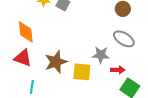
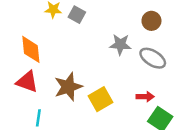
gray star: (101, 55) -> (120, 44), moved
yellow square: (82, 72) -> (100, 99), turned -36

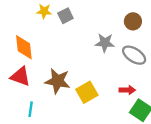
gray square: (77, 15) -> (65, 16), turned 35
brown star: (68, 87) -> (58, 81), turned 30

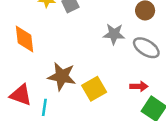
red triangle: (20, 77) -> (21, 95), moved
cyan line: (31, 109) -> (44, 107), moved

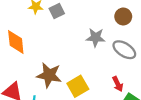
red arrow: (139, 86) -> (118, 84), turned 64

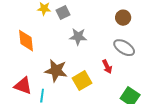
gray star: (96, 38) -> (78, 37), moved
red arrow: (118, 84) -> (107, 67), moved

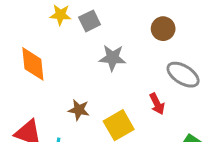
brown circle: (123, 18) -> (163, 29), moved
brown star: (56, 71) -> (79, 110), size x0.6

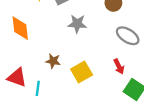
red arrow: (157, 104) -> (119, 66), moved

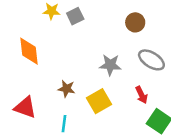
gray star: (77, 24) -> (110, 65), moved
cyan line: (38, 88) -> (64, 124), moved

